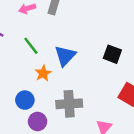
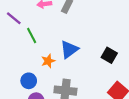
green line: (31, 46) -> (32, 35), moved

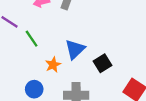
black square: (109, 55) -> (102, 63), moved, turned 35

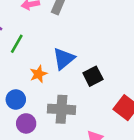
green line: (32, 39) -> (17, 44), turned 60

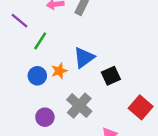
blue circle: (16, 99) -> (37, 76), moved
gray cross: (61, 109) -> (79, 106), turned 35

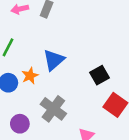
black square: (111, 76) -> (100, 75), moved

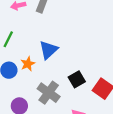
black square: (100, 75) -> (77, 79), moved

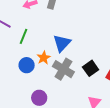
gray cross: (49, 93) -> (63, 69), moved

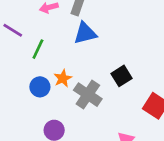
blue triangle: (62, 43) -> (85, 33), moved, turned 30
black square: (91, 68) -> (122, 76), moved

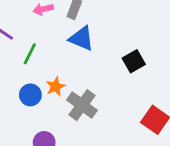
blue triangle: (85, 33) -> (81, 38), turned 35
black square: (122, 76) -> (134, 61), moved

